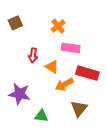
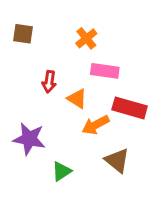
brown square: (15, 23) -> (23, 34), turned 32
brown triangle: (79, 109) -> (117, 160), turned -30
green triangle: (41, 116) -> (62, 171), turned -40

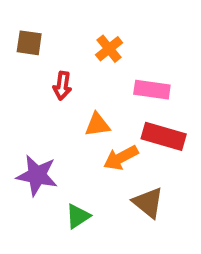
pink rectangle: (105, 71) -> (152, 90), moved
red arrow: (49, 82) -> (62, 86), moved
orange triangle: (77, 99) -> (97, 125), turned -40

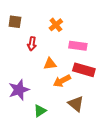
purple star: (37, 175) -> (19, 90), turned -30

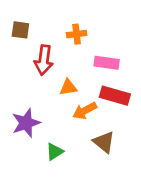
orange cross: (56, 25) -> (77, 34), turned 32
red arrow: (32, 44) -> (44, 60), size x1.5

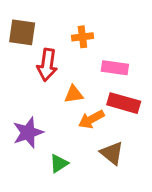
brown square: (20, 30) -> (22, 32), size x1.4

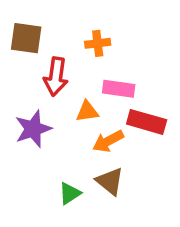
pink rectangle: (115, 68) -> (119, 89), moved
purple star: (28, 133) -> (33, 129), moved
brown triangle: (112, 153) -> (110, 181), moved

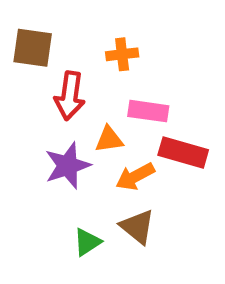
purple star: (33, 129) -> (68, 166), moved

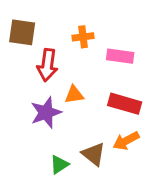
pink rectangle: (148, 111) -> (120, 56), moved
orange arrow: (135, 177) -> (126, 141), moved

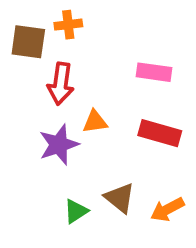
orange cross: (83, 37) -> (68, 25), moved
orange arrow: (126, 141) -> (167, 209), moved

